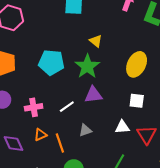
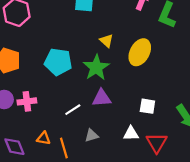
yellow ellipse: (137, 64) -> (140, 52), moved
pink cross: (34, 107) -> (27, 101), moved
orange triangle: (40, 135) -> (44, 138), turned 32

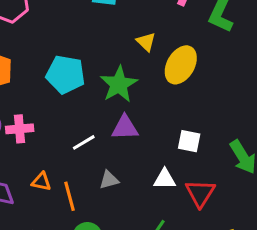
yellow triangle: (106, 41) -> (146, 42), moved

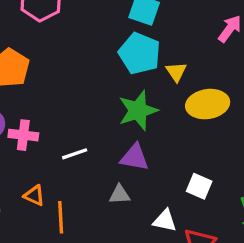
yellow ellipse: (181, 65) -> (208, 104), turned 39
cyan pentagon: (65, 74) -> (140, 53), moved
white line: (84, 142) -> (75, 154), moved
gray triangle: (109, 180) -> (119, 195), moved

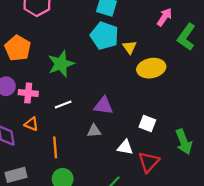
green star: (138, 110) -> (61, 64), moved
orange triangle: (34, 195) -> (31, 124), moved

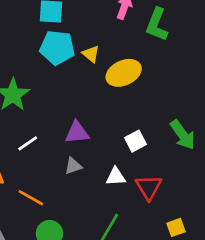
white square: (147, 124) -> (136, 141), turned -35
green arrow: (184, 142) -> (183, 135), moved
orange line: (55, 147) -> (31, 198), turned -42

